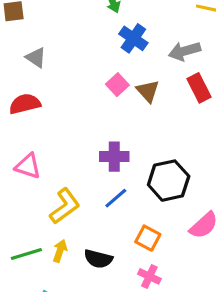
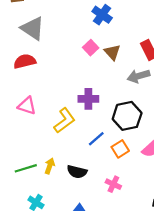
gray arrow: (185, 51) -> (138, 76), moved
gray triangle: (36, 58) -> (33, 28), size x1.6
blue line: (116, 198) -> (96, 139), moved
yellow L-shape: (65, 206) -> (64, 120), moved
orange square: (148, 238) -> (120, 149), moved, turned 30

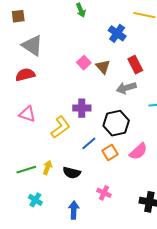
blue cross: (102, 15) -> (117, 33), moved
pink cross: (113, 184) -> (104, 193), moved

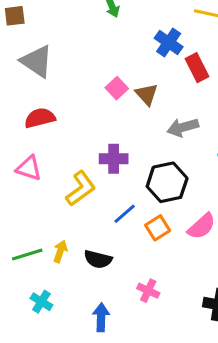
red rectangle: (135, 65) -> (197, 68), moved
red semicircle: (25, 75) -> (40, 118), moved

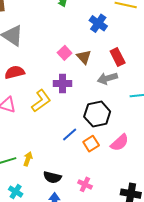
red rectangle: (197, 68) -> (118, 57), moved
purple cross: (114, 159) -> (63, 83), moved
yellow L-shape: (81, 189) -> (41, 101), moved
black semicircle: (98, 259) -> (52, 177), moved

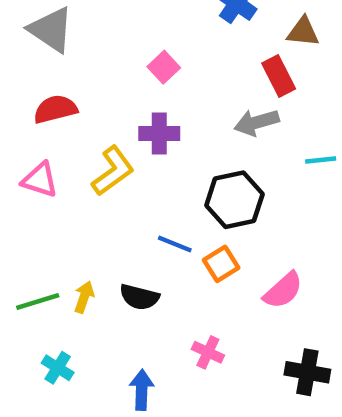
brown triangle: (84, 57) -> (303, 32), moved, turned -42
blue line: (70, 134) -> (175, 244), turned 63
pink semicircle: (120, 143) -> (283, 290), moved
black semicircle: (52, 177) -> (139, 297), moved

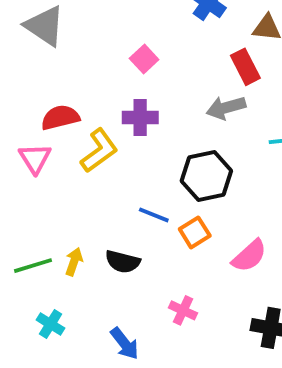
red semicircle: (55, 109) -> (60, 117), moved
pink triangle: (40, 180) -> (35, 158), turned 40
blue arrow: (142, 390) -> (125, 344), turned 140

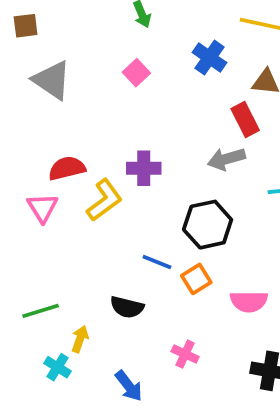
pink square: (144, 59) -> (136, 73), moved
pink semicircle: (249, 256) -> (249, 302), turned 42
yellow arrow: (74, 262) -> (80, 339), moved

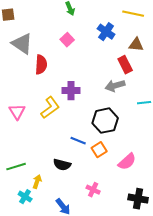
red semicircle: (67, 168) -> (41, 65), moved, turned 108
pink semicircle: (249, 302) -> (127, 162), turned -42

